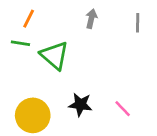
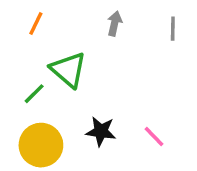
green line: (20, 43) -> (34, 94), moved, turned -54

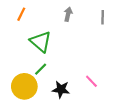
green line: (34, 94) -> (41, 69), moved
black star: (101, 131) -> (61, 89), moved

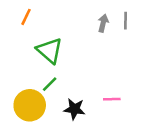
gray arrow: (68, 14) -> (103, 23), moved
pink line: (91, 81) -> (112, 99), turned -48

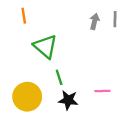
orange line: (26, 17) -> (24, 16), turned -35
green line: (50, 84) -> (59, 77), moved, turned -63

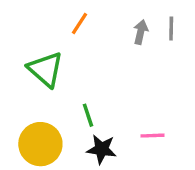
orange line: (24, 16) -> (79, 24), moved, turned 42
green triangle: (45, 46) -> (46, 69), moved

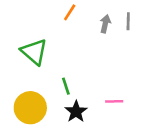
orange line: (79, 24) -> (70, 12), moved
black star: (102, 149) -> (76, 112), turned 30

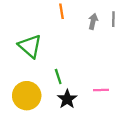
orange line: (70, 12) -> (62, 11), turned -42

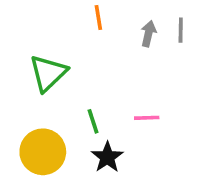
green triangle: (30, 46) -> (48, 73), turned 35
pink line: (101, 90) -> (147, 118), moved

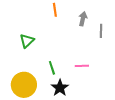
gray line: (181, 30) -> (101, 31), moved
green triangle: (48, 73) -> (27, 41), size x0.7

